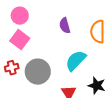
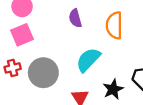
pink square: (20, 40) -> (22, 35), turned 30
black star: (97, 86) -> (113, 89), turned 30

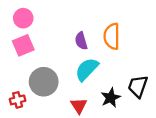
purple semicircle: (75, 18) -> (81, 41), moved
red cross: (13, 68) -> (18, 100), moved

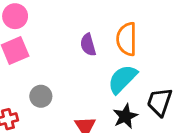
cyan semicircle: (87, 69) -> (122, 79), moved
gray circle: (44, 82) -> (41, 96), size x0.6

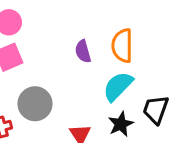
gray circle: (41, 96) -> (35, 104), size x1.5

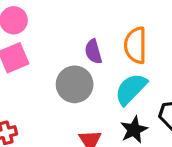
gray circle: (35, 104) -> (75, 84), moved

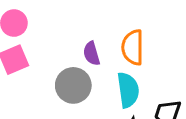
cyan semicircle: (131, 89) -> (128, 90), turned 128

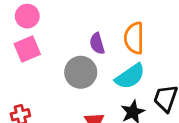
cyan semicircle: (128, 90) -> (130, 76), turned 64

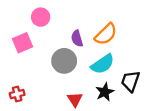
pink circle: (27, 16) -> (41, 17), moved
orange semicircle: (134, 38) -> (106, 34), turned -135

